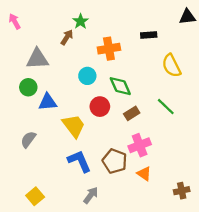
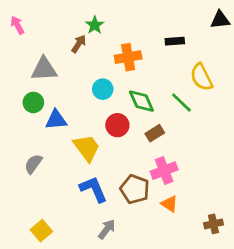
green line: (166, 107) -> (181, 102), moved

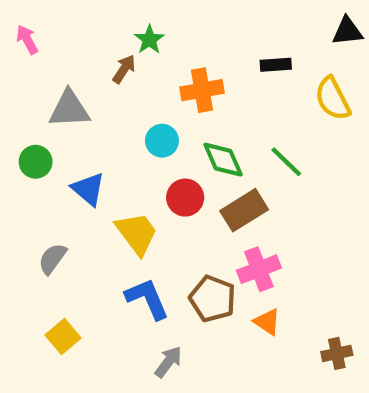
yellow semicircle: (201, 77) -> (333, 99), moved
green circle: (33, 102) -> (36, 162), moved
blue triangle: (56, 120) -> (88, 189), turned 45
brown rectangle: (155, 133) -> (244, 210), size x1.5
yellow square: (41, 231) -> (63, 337), moved

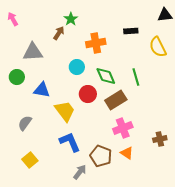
green line: (286, 162) -> (136, 77), turned 30
blue triangle: (88, 189) -> (42, 90), turned -30
brown pentagon: (213, 299) -> (101, 156), moved
brown cross: (337, 353) -> (160, 139), moved

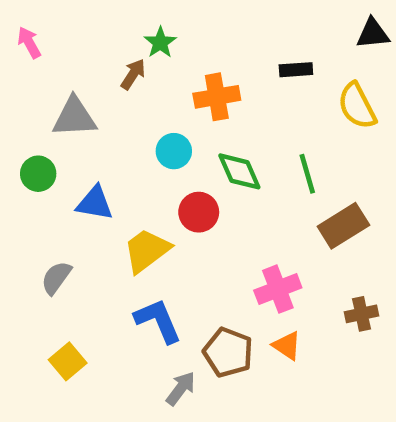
brown rectangle: (116, 100) -> (343, 226), moved
yellow trapezoid: (65, 111) -> (147, 251), turned -90

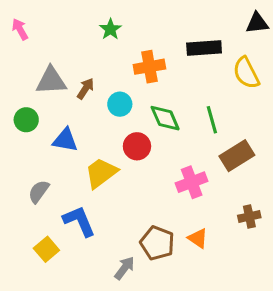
black rectangle: (296, 70) -> (204, 48), size x1.5
brown arrow: (133, 74) -> (85, 89), moved
pink cross: (278, 289) -> (192, 182), moved
blue L-shape: (158, 321) -> (79, 221), moved

